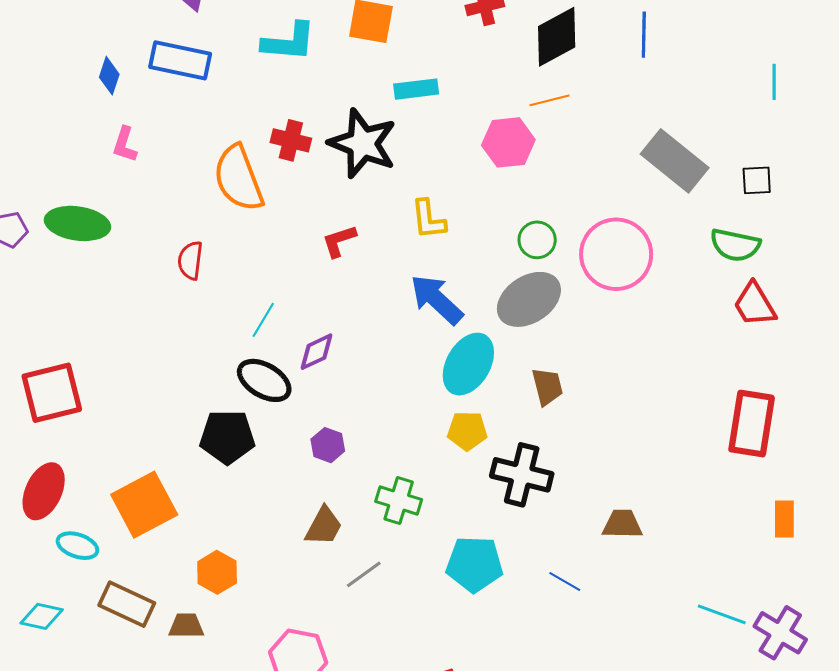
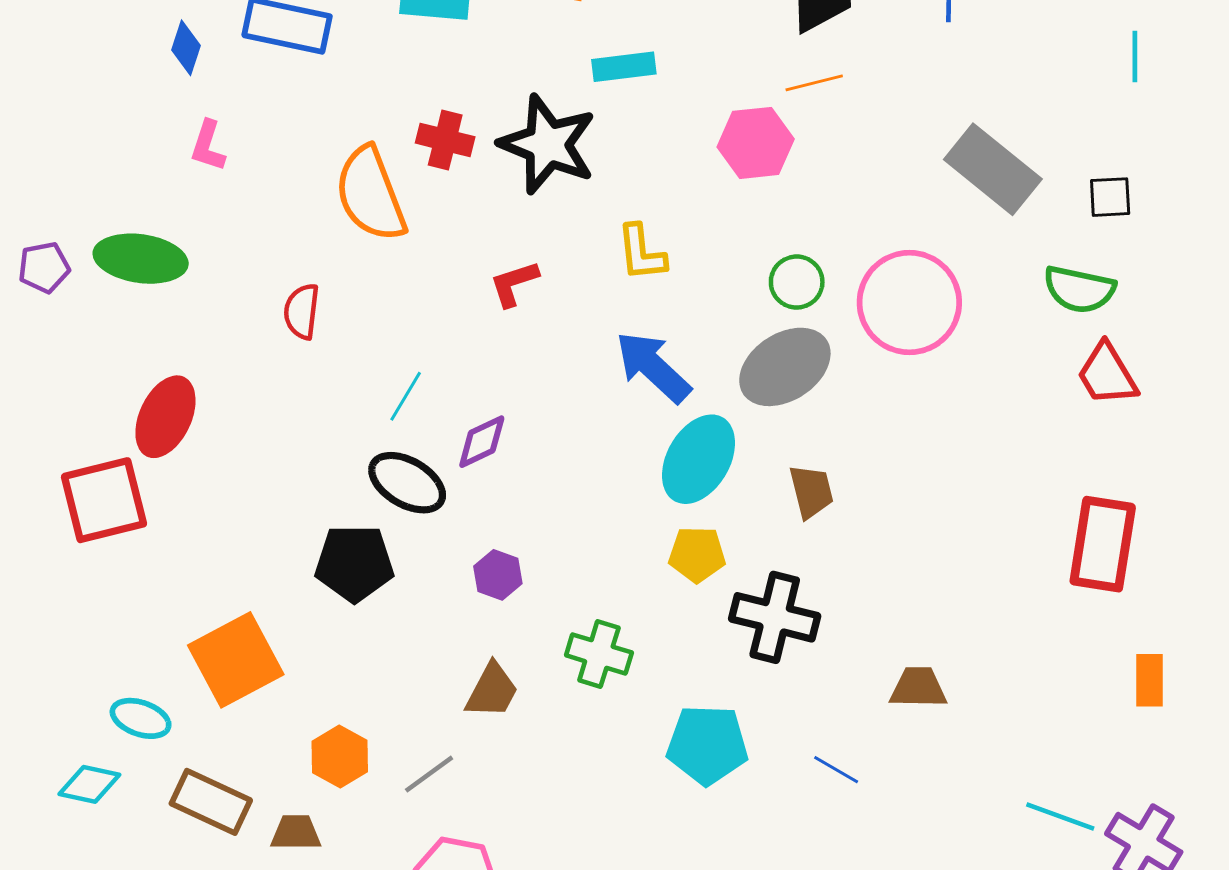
red ellipse: (44, 491) -> (165, 417), moved
gray line: (364, 574) -> (429, 774), moved
cyan diamond: (42, 616) -> (89, 784), moved

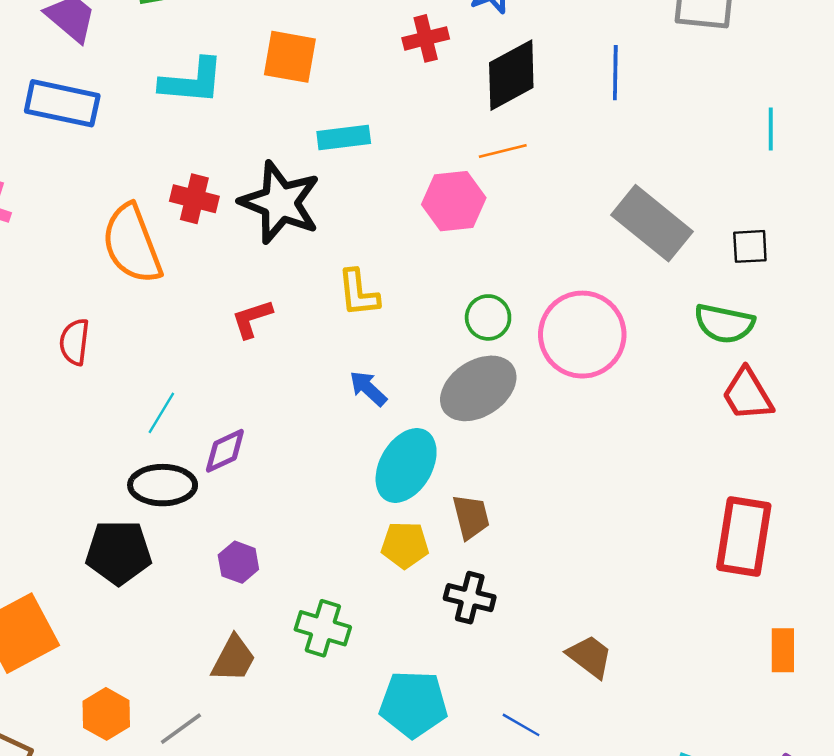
blue arrow: (653, 367) -> (368, 388), size x0.6
black ellipse: (407, 483) -> (163, 485), turned -30
brown trapezoid: (811, 491) -> (471, 517), moved
black cross: (775, 617) -> (470, 598), size x0.7
brown trapezoid: (918, 688) -> (590, 656), turned 36

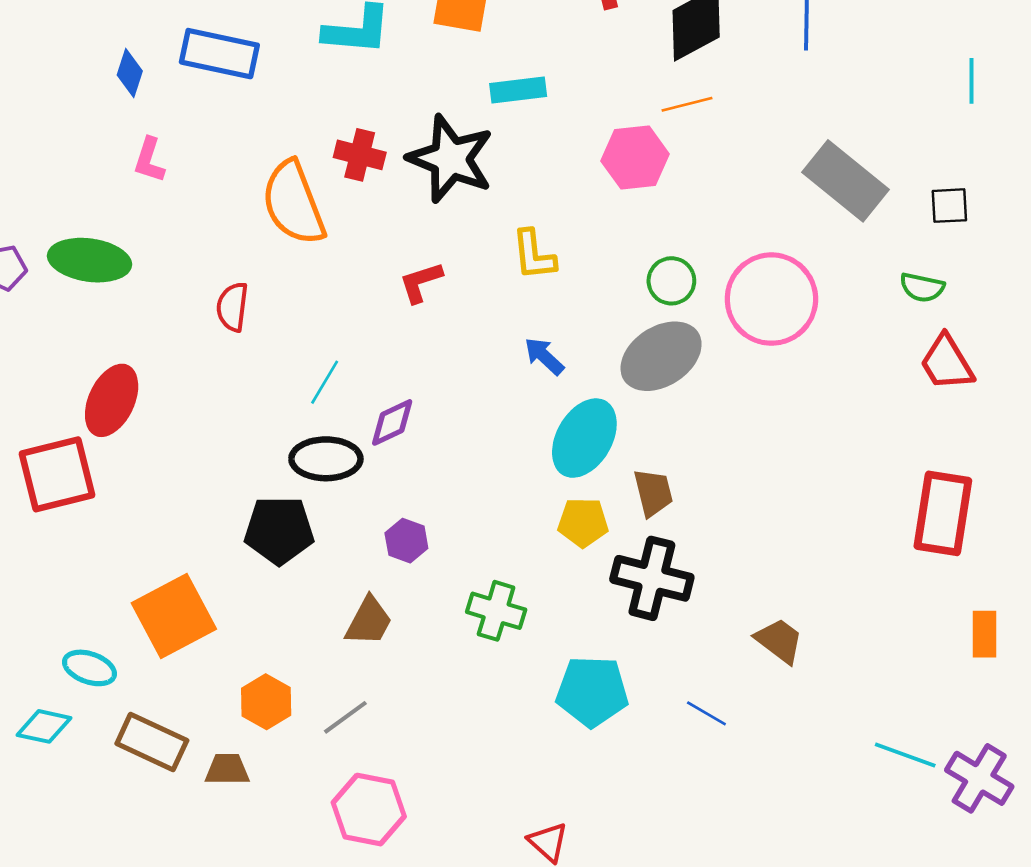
green semicircle: (724, 324) -> (922, 287), size x0.7
black cross: (470, 598) -> (652, 578), size x1.5
brown trapezoid: (234, 659) -> (369, 621), moved

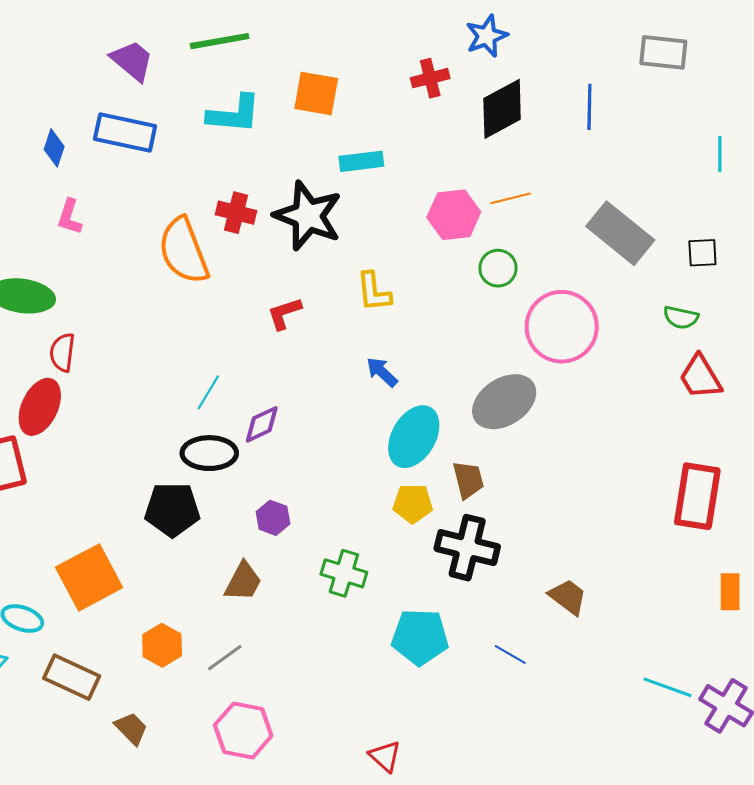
orange line: (687, 104) -> (510, 198), moved
green circle: (671, 281) -> (498, 268), moved
red semicircle: (232, 307) -> (62, 352), moved
gray ellipse: (661, 356) -> (504, 402), moved
brown trapezoid: (227, 769) -> (131, 728), moved, turned 45

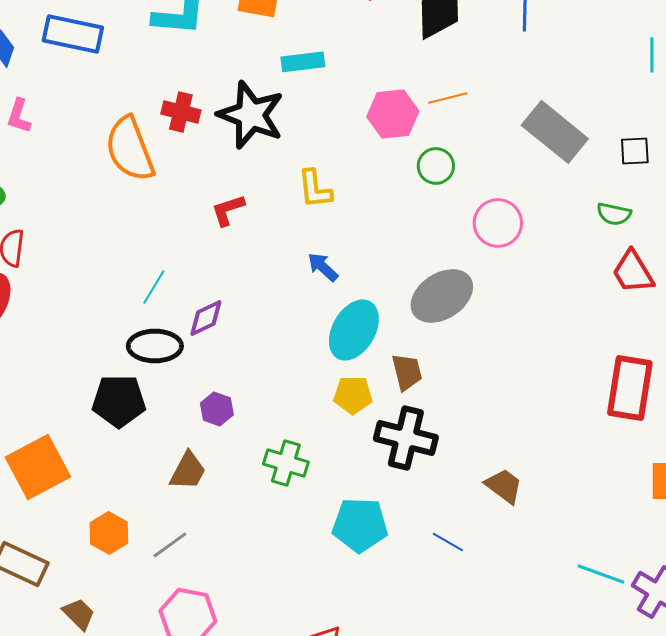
pink circle: (562, 327) -> (498, 223), size x0.7

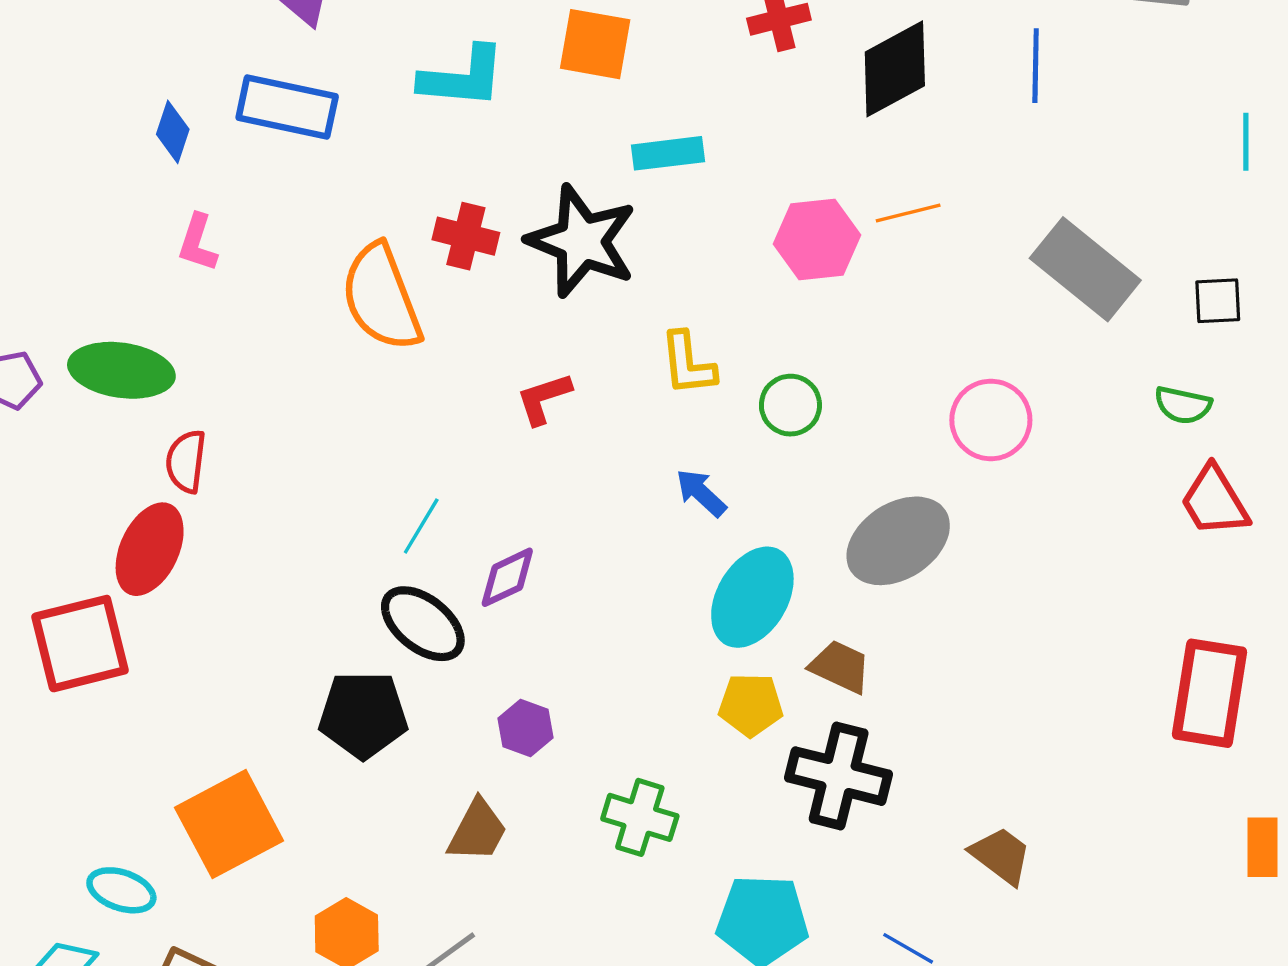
green circle: (436, 166) -> (790, 405), moved
black ellipse: (155, 346) -> (423, 624), turned 38
brown trapezoid: (407, 372) -> (840, 667), turned -51

